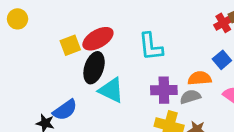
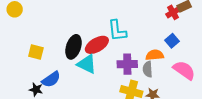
red ellipse: (98, 39) -> (97, 45), moved
yellow square: (70, 45) -> (36, 52), moved, turned 35
gray semicircle: (190, 97) -> (148, 69), turned -77

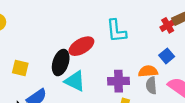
cyan L-shape: (117, 31) -> (116, 31), moved
red ellipse: (97, 45) -> (81, 46), moved
gray semicircle: (148, 69) -> (151, 85), moved

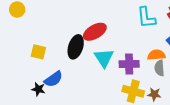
cyan L-shape: (116, 31) -> (146, 18), moved
cyan triangle: (75, 81) -> (104, 58), moved, turned 30

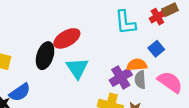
purple cross: (129, 64) -> (121, 77), moved, turned -30

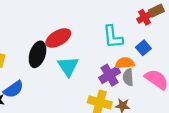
cyan L-shape: (125, 22) -> (113, 37), moved

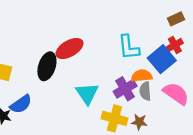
red cross: (144, 17) -> (175, 45), moved
blue square: (143, 48) -> (162, 59), size x1.6
cyan triangle: (68, 66) -> (87, 94), moved

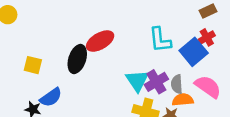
orange semicircle: (142, 76) -> (183, 100), moved
cyan triangle: (87, 94) -> (137, 81), moved

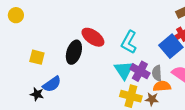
cyan L-shape: (160, 40) -> (129, 42), moved, turned 35
red ellipse: (100, 41) -> (93, 37), turned 65
purple cross: (156, 82) -> (140, 71), turned -30

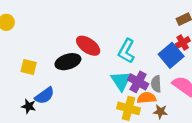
black ellipse: (74, 52) -> (68, 62), turned 55
orange semicircle: (162, 86) -> (147, 98), moved
brown star: (152, 99) -> (160, 112), moved

